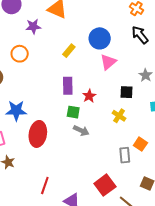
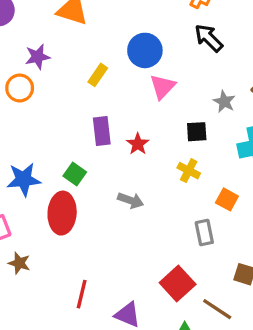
purple star: (33, 26) -> (38, 57), moved
green square: (73, 112) -> (75, 174), moved, turned 32
orange square: (140, 144) -> (227, 199), moved

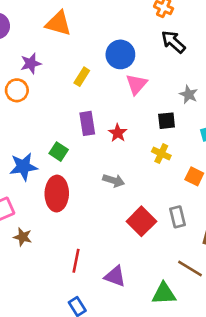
green square: (75, 174) -> (59, 152), moved
gray rectangle: (204, 233) -> (178, 217), moved
red square: (178, 284) -> (141, 221), moved

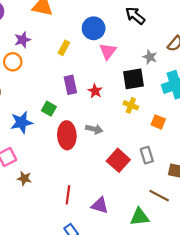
black square: (167, 121) -> (134, 79), size x1.5
red ellipse: (57, 194) -> (67, 135), moved

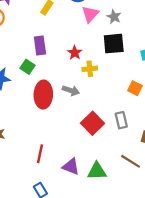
gray star: (150, 57) -> (114, 17), moved
purple rectangle: (70, 85) -> (40, 45), moved
yellow cross: (131, 105) -> (90, 69), moved, turned -32
green triangle: (140, 217) -> (97, 171), moved

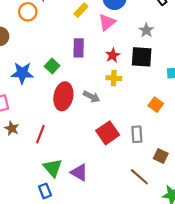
pink triangle: (90, 14) -> (107, 22), moved
purple rectangle: (40, 45) -> (79, 48), moved
red star: (75, 53) -> (113, 55), moved
red line: (40, 154) -> (40, 134), moved
green triangle: (97, 171) -> (53, 168), moved, turned 42

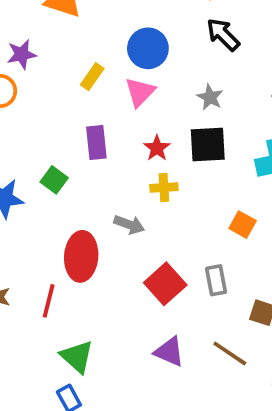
red ellipse: (63, 96) -> (81, 256), moved
purple triangle: (79, 172) -> (169, 352), moved

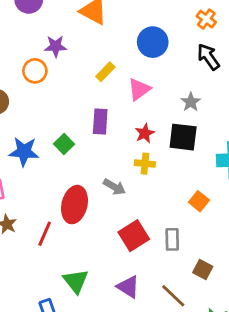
blue circle: (148, 48) -> (153, 42), moved
green triangle: (77, 357) -> (76, 281), moved

